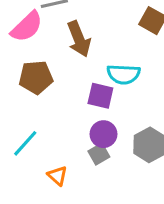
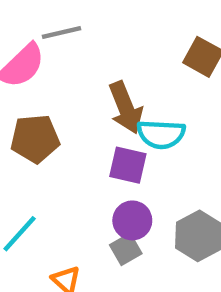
brown arrow: (79, 39) -> (126, 108), moved

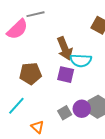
brown pentagon: (35, 139) -> (30, 74), moved
purple circle: (132, 220) -> (82, 109), moved

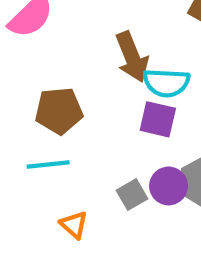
purple square: (66, 75) -> (158, 119), moved
cyan line: (16, 106) -> (48, 164), moved, turned 42

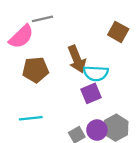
brown pentagon: (59, 111) -> (35, 70), moved
purple square: (158, 119) -> (91, 93), turned -36

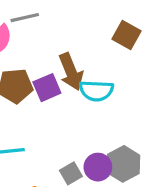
purple square: (91, 93) -> (47, 88), moved

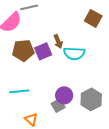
brown arrow: (71, 72) -> (58, 41), size x0.6
purple circle: (98, 167) -> (64, 95), moved

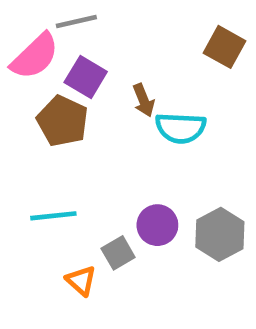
brown pentagon: (23, 50) -> (63, 121), turned 30
purple square: (43, 51) -> (86, 77), moved, turned -36
gray square: (58, 105) -> (118, 253), moved

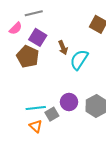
pink semicircle: (35, 56) -> (16, 28), size x0.6
cyan semicircle: (181, 128) -> (79, 60), turned 120
cyan line: (53, 216) -> (36, 108), moved

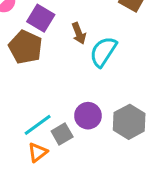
cyan line: (36, 108) -> (38, 125), turned -30
orange triangle: (36, 126) -> (38, 152), turned 40

